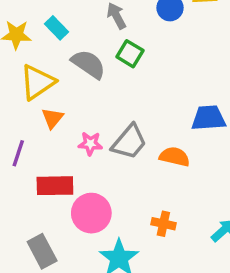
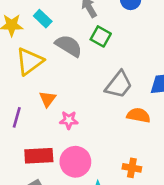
orange triangle: (52, 118) -> (48, 99), moved
gray trapezoid: (129, 142) -> (119, 85), moved
pink star: (90, 144) -> (69, 120), moved
red rectangle: (55, 186) -> (39, 156), moved

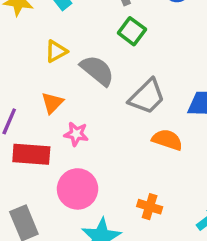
gray semicircle: (69, 46) -> (97, 70), moved
yellow triangle: (30, 61) -> (56, 51), moved, size x0.6
red rectangle: (39, 156) -> (31, 154), moved

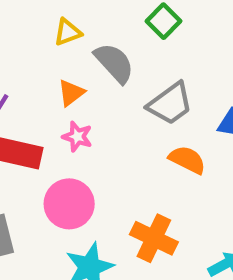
orange triangle: (52, 103) -> (71, 93), moved
orange cross: (150, 207) -> (154, 238), size x1.5

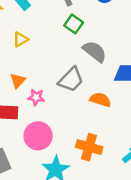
gray semicircle: (114, 63) -> (95, 51), moved
orange triangle: (71, 93) -> (18, 81), moved
gray trapezoid: (170, 104) -> (71, 80), moved

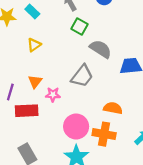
orange semicircle: (100, 100) -> (113, 108), moved
pink circle: (38, 136) -> (76, 127), moved

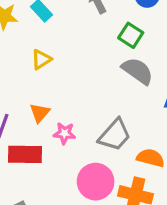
green square: (80, 26) -> (131, 35), moved
gray trapezoid: (82, 76) -> (115, 135), moved

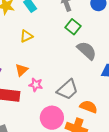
green square: (131, 35) -> (73, 27), moved

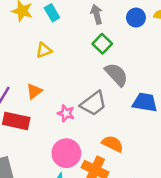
pink star: (36, 85) -> (66, 113), moved
gray trapezoid: (67, 90) -> (93, 104), moved

